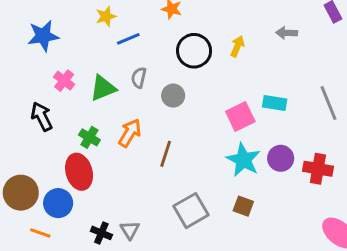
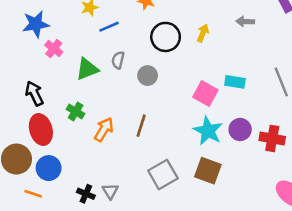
pink cross: (64, 81) -> (54, 49), moved
pink square: (240, 116) -> (205, 94), turned -35
orange arrow: (130, 133) -> (104, 129), moved
red ellipse: (79, 172) -> (41, 129), moved
brown square: (243, 206) -> (208, 171), size x1.5

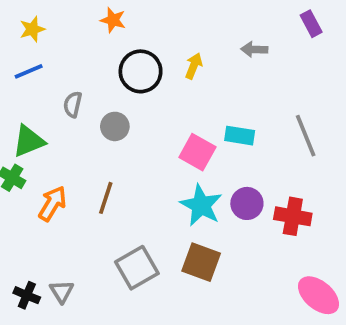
blue line: (109, 27) -> (29, 71), moved
green triangle: (87, 69) -> (29, 141), moved

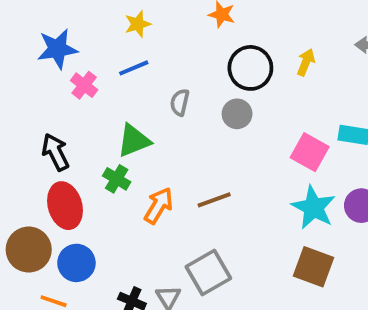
gray circle: (115, 126) -> (237, 114), moved
brown line: (106, 198) -> (214, 200), turned 52
gray square: (137, 268) -> (208, 272), moved

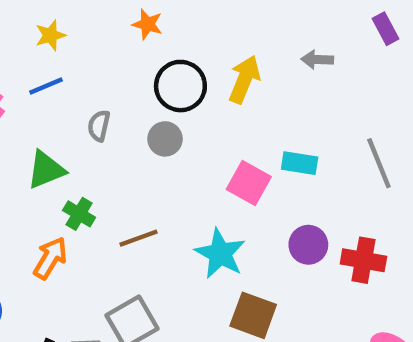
yellow arrow: (306, 62) -> (244, 79), size x1.5
green cross: (117, 179) -> (79, 214), moved
orange arrow: (159, 206) -> (50, 258), moved
cyan star: (313, 208) -> (220, 254), moved

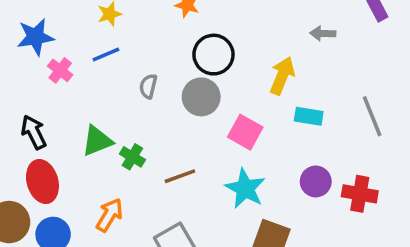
yellow arrow: (244, 79) -> (282, 76), moved
gray circle: (165, 139) -> (201, 97), size x1.4
green triangle: (46, 170) -> (97, 141), moved
pink square: (249, 183) -> (245, 132), moved
orange arrow: (50, 258) -> (109, 215), moved

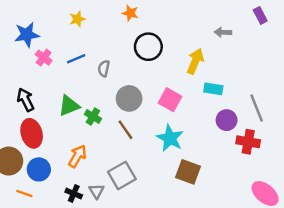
blue line: (106, 55) -> (76, 59), moved
gray circle: (201, 97) -> (129, 98), moved
gray line: (372, 116) -> (257, 108), moved
brown line: (180, 176) -> (125, 130), turned 75
purple circle: (316, 181) -> (227, 120), moved

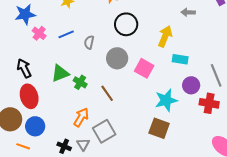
gray circle: (129, 98) -> (117, 58), moved
cyan star: (170, 138) -> (166, 100), moved, turned 30
orange arrow: (77, 156) -> (81, 117), moved

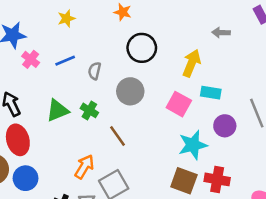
pink square: (144, 68) -> (179, 104), moved
green cross: (80, 82) -> (89, 110), moved
red cross: (209, 103) -> (217, 179), moved

